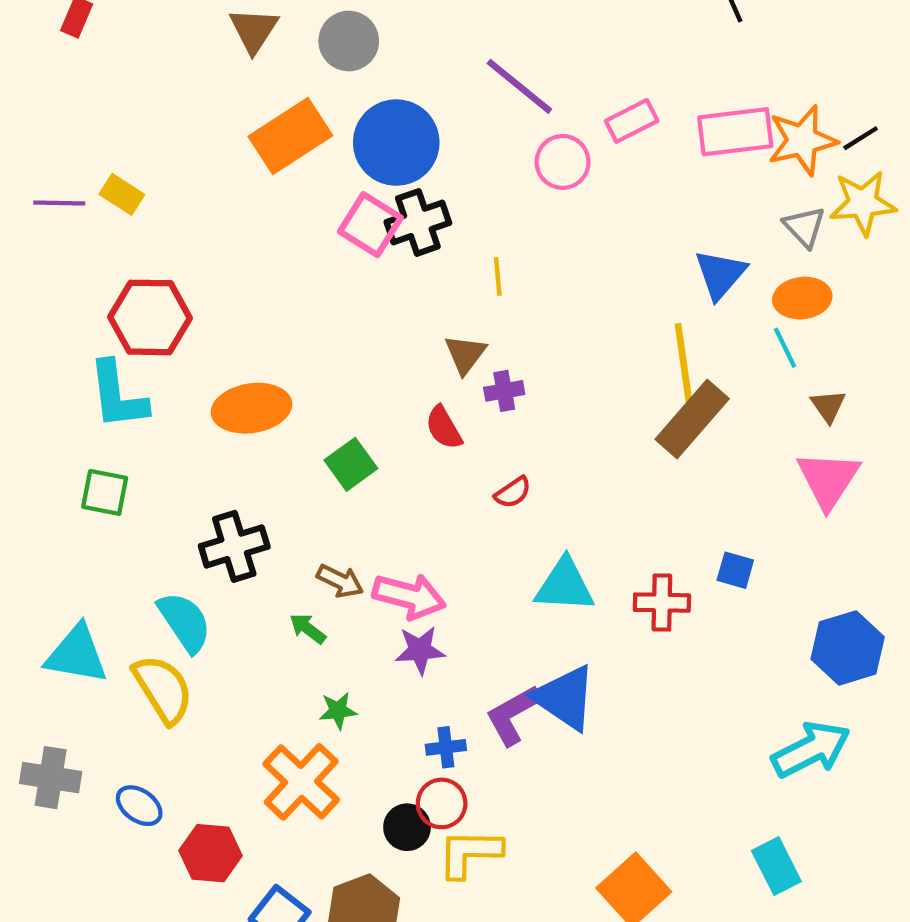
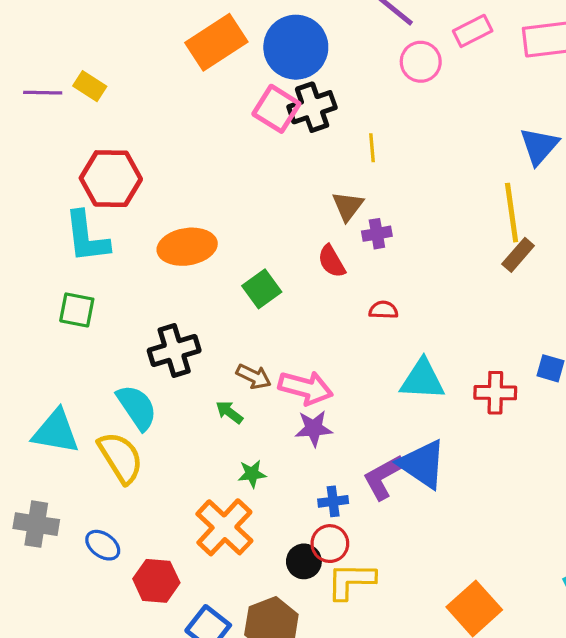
brown rectangle: (692, 419) -> (518, 255), size x0.6
red semicircle: (513, 492) -> (383, 310), turned -144

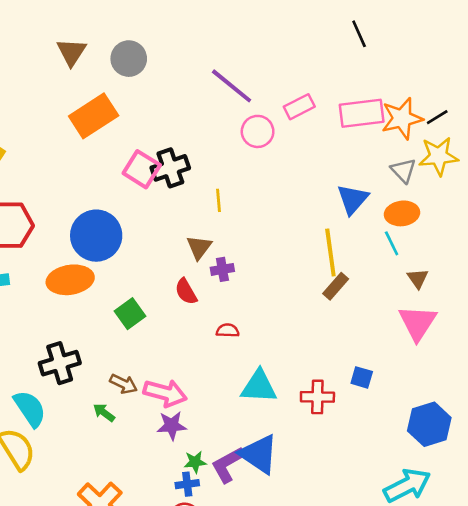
blue circle: (296, 47) -> (96, 236), moved
green star: (252, 474) -> (195, 462), moved

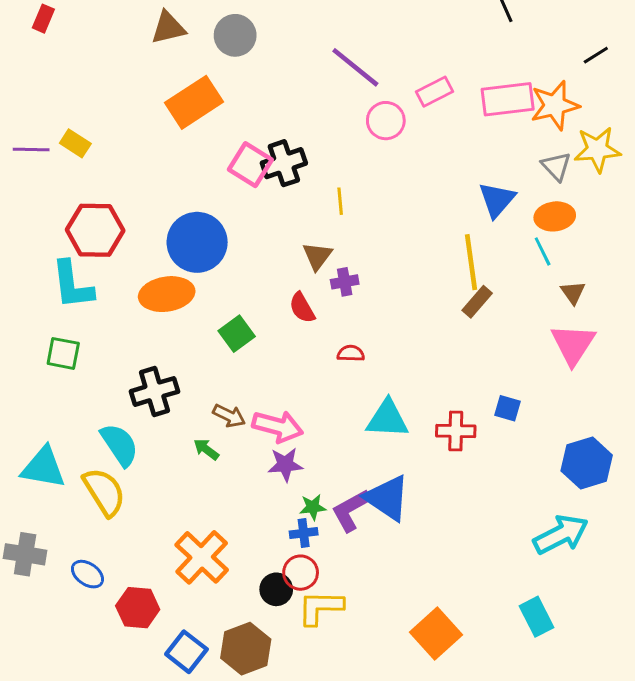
brown triangle: (71, 52) -> (168, 28), turned 44
black line: (437, 117) -> (596, 55), moved

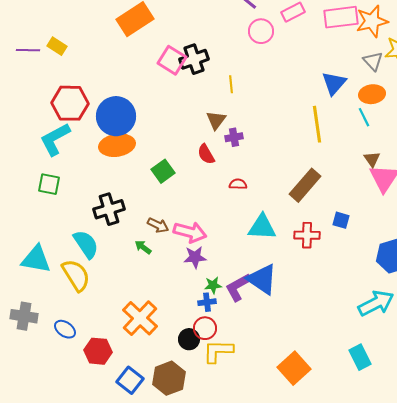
blue circle: (197, 242) -> (116, 116), moved
cyan L-shape: (72, 285) -> (55, 139), turned 69
brown triangle: (573, 293) -> (372, 159), moved
brown rectangle: (477, 302) -> (305, 185), moved, size x1.6

